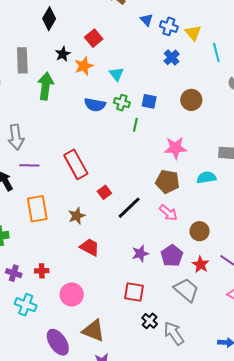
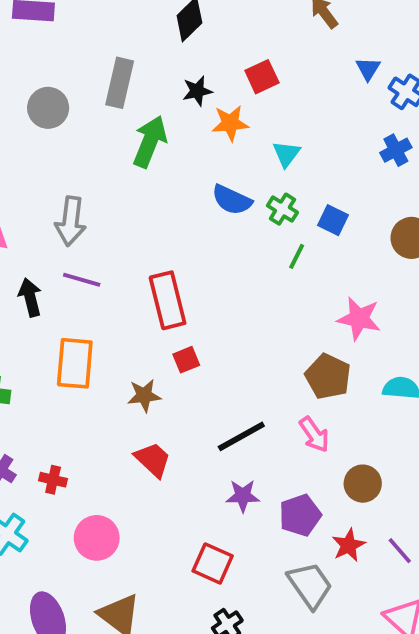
red square: (104, 192) -> (186, 360), moved
black line: (129, 208) -> (241, 436), moved

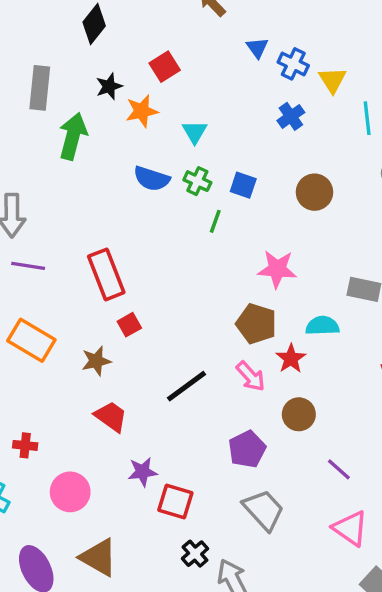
orange rectangle: (75, 363) -> (31, 340), turned -57
purple star: (243, 496) -> (143, 472), moved
red star: (349, 545) -> (291, 359), moved

